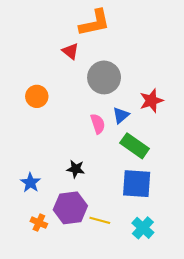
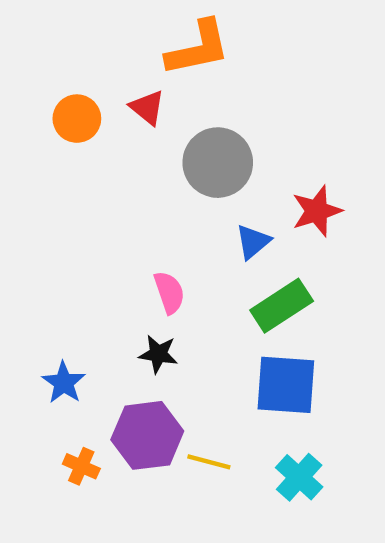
orange circle: (37, 96) -> (77, 119), moved
pink semicircle: (98, 124) -> (169, 292), moved
green rectangle: (135, 146) -> (282, 306), turned -68

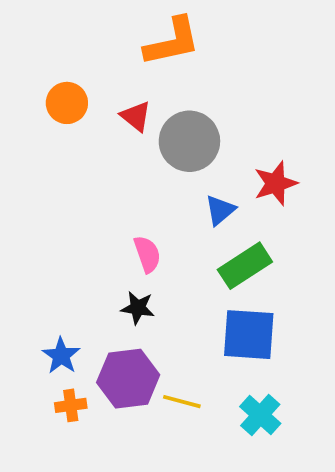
red triangle: (147, 108) -> (136, 116), moved
blue star: (64, 383) -> (61, 356), moved
orange cross: (81, 466) -> (71, 405), turned -32

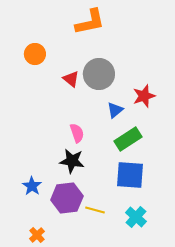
red triangle: (136, 116) -> (71, 79), moved
black star: (138, 308) -> (72, 161), size x1.4
orange cross: (71, 405) -> (37, 235), moved, turned -35

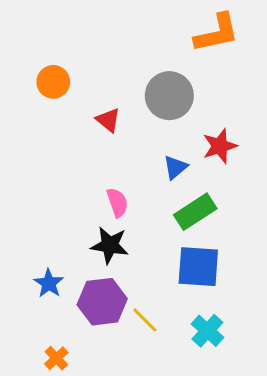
orange L-shape: (90, 22) -> (217, 33), moved
gray circle: (99, 74) -> (169, 96), moved
yellow line: (95, 210) -> (145, 320), turned 30

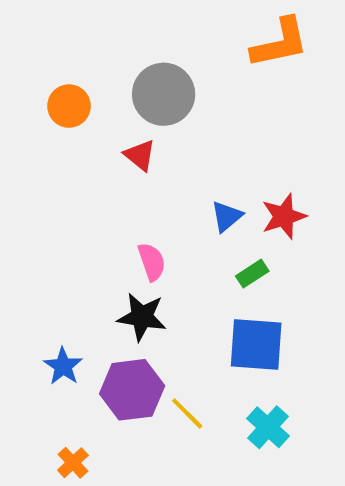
gray circle: (169, 96) -> (164, 94), moved
red star: (220, 146) -> (284, 216), moved
green rectangle: (195, 212) -> (252, 274), size x0.6

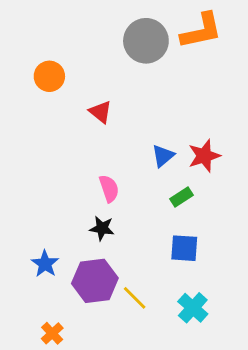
gray circle: (164, 94) -> (146, 41), moved
black star: (142, 317) -> (102, 228), size x0.7
blue square: (256, 344) -> (184, 248), size x0.7

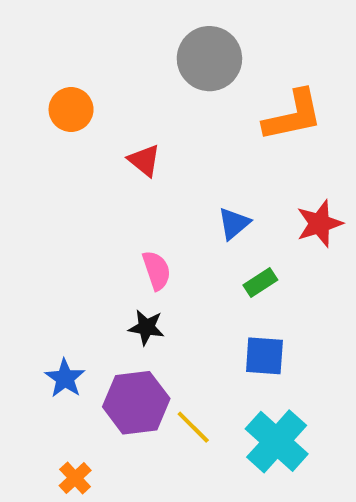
orange L-shape: (201, 31) -> (293, 116), moved
red star: (204, 156) -> (319, 224), moved
cyan cross: (193, 308) -> (277, 441), size x1.4

